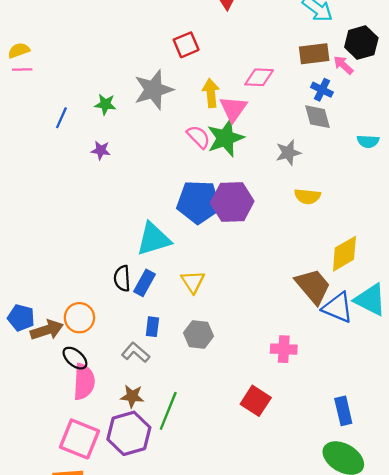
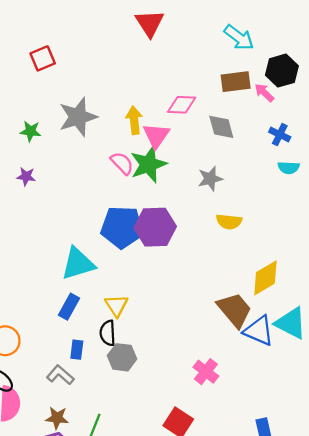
red square: (186, 45) -> (43, 58), moved
blue cross: (322, 90) -> (280, 135), moved
gray diamond: (318, 117) -> (221, 127), moved
black semicircle: (122, 278) -> (108, 333), moved
pink cross: (284, 349) -> (206, 372), turned 35

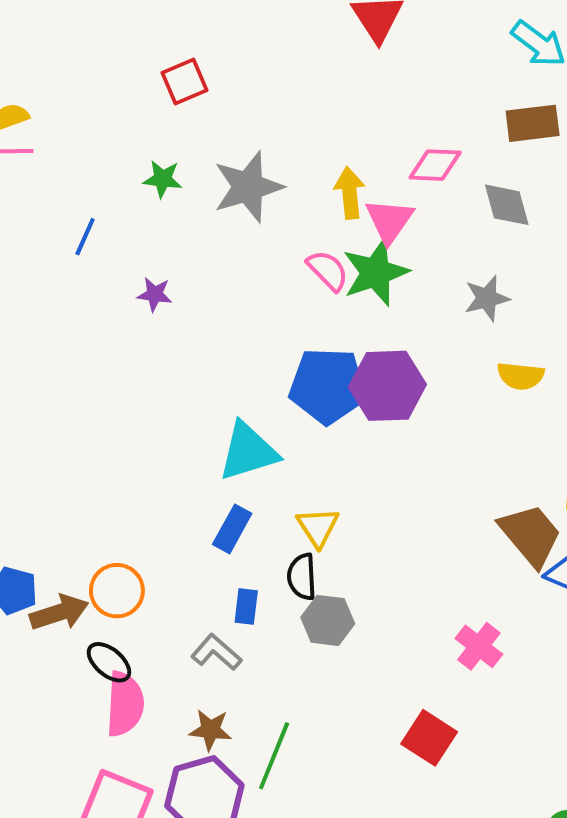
green star: (31, 131) -> (163, 179), moved

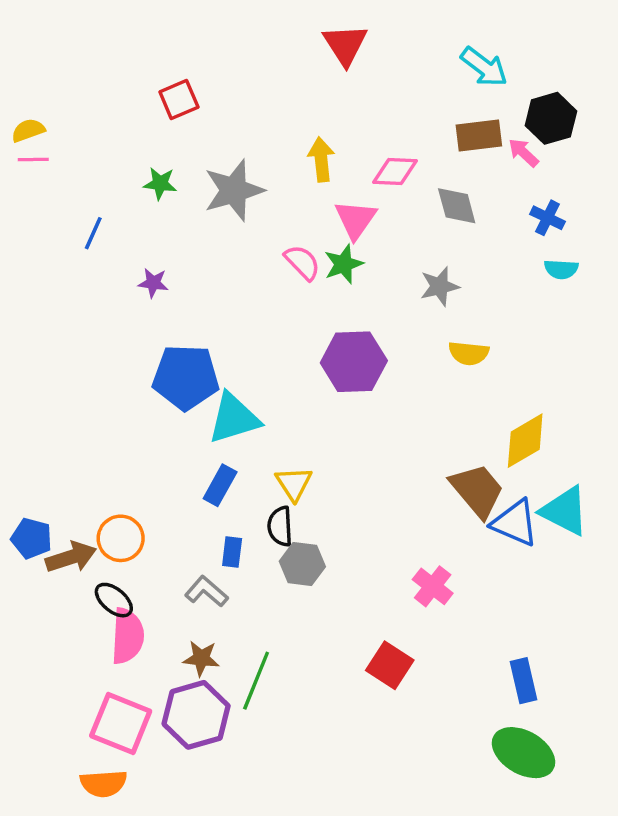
yellow arrow: (350, 193) -> (321, 159), moved
green star: (375, 272) -> (344, 264), size x0.7
blue pentagon: (328, 386) -> (186, 377), moved

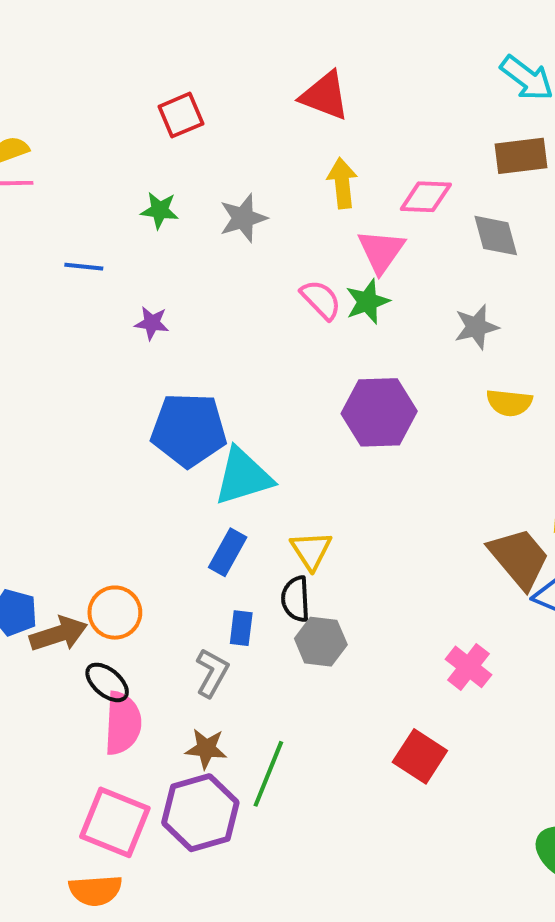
red triangle: (345, 45) -> (325, 96), moved, turned -36
gray star: (234, 190) -> (243, 218), size x0.7
blue line: (93, 233) -> (84, 267), turned 72
gray L-shape: (206, 591) -> (212, 673), turned 78

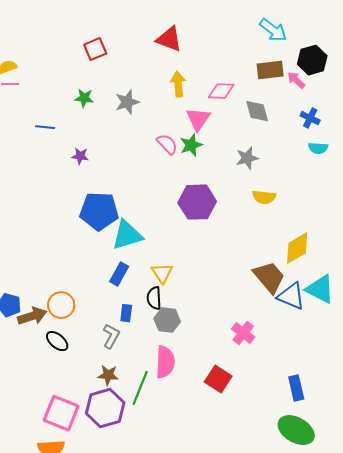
pink semicircle: (123, 723) -> (165, 362), moved

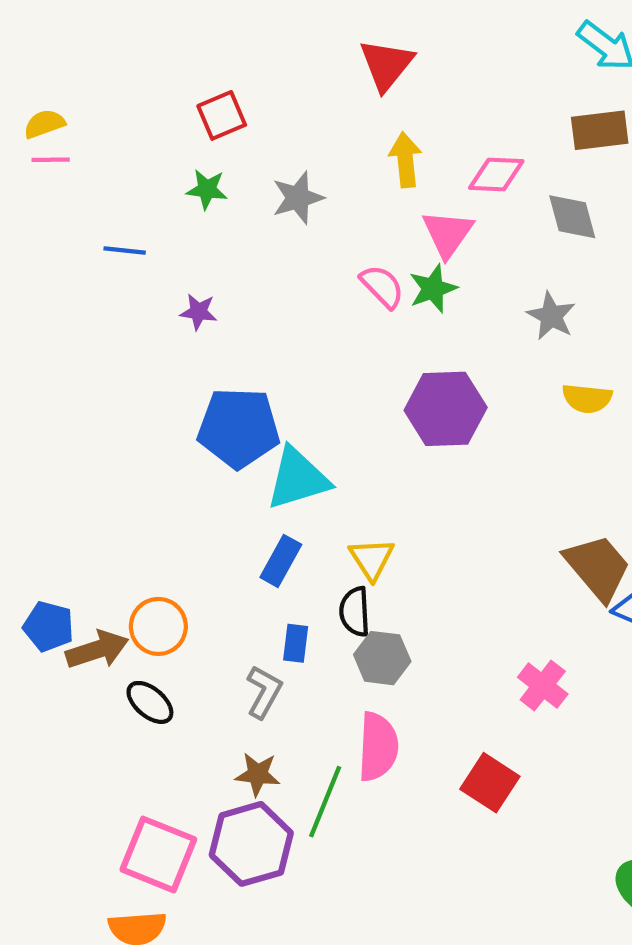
red triangle: (169, 39) -> (386, 65), turned 48
red square: (95, 49) -> (222, 115), moved
gray star: (247, 158) -> (551, 316), turned -30

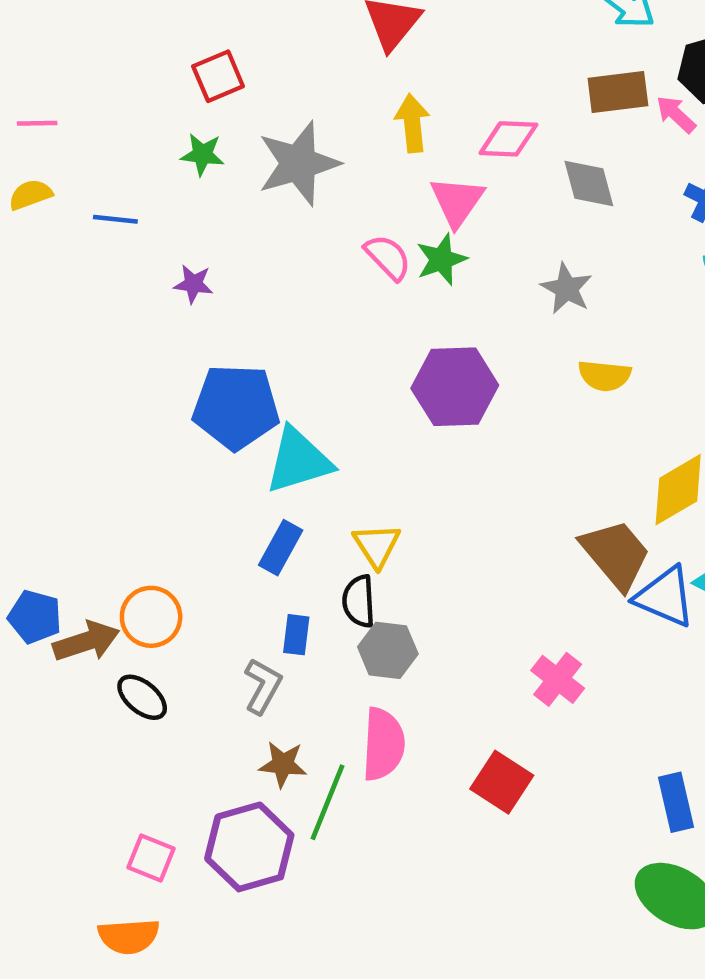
yellow semicircle: (44, 124) -> (30, 195), moved
gray star: (298, 198) -> (298, 163), size x1.5
brown star: (258, 774) -> (283, 764), moved
pink square: (158, 854) -> (151, 858), size x0.6

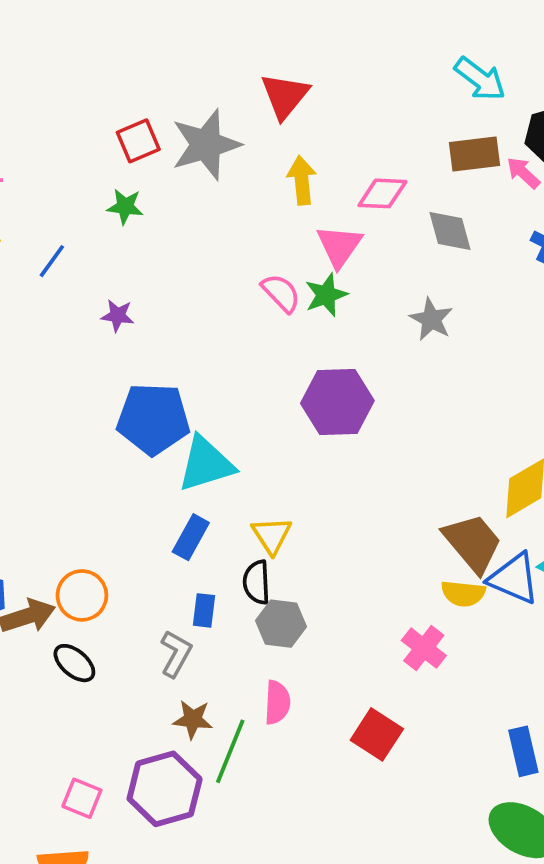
gray star: (298, 163) -> (206, 145), moved
blue line: (115, 219) -> (52, 261), turned -60
yellow semicircle: (604, 376) -> (463, 594), moved
pink semicircle: (383, 744) -> (277, 702), size x0.7

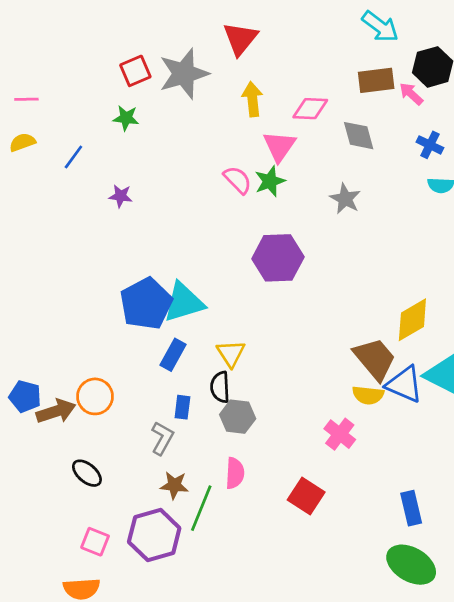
blue pentagon: (153, 419) -> (146, 304), moved, turned -30
black ellipse: (74, 663) -> (87, 473), moved

